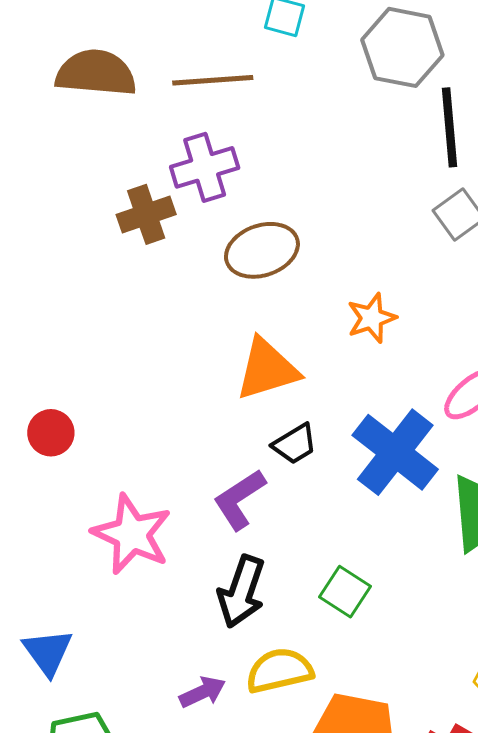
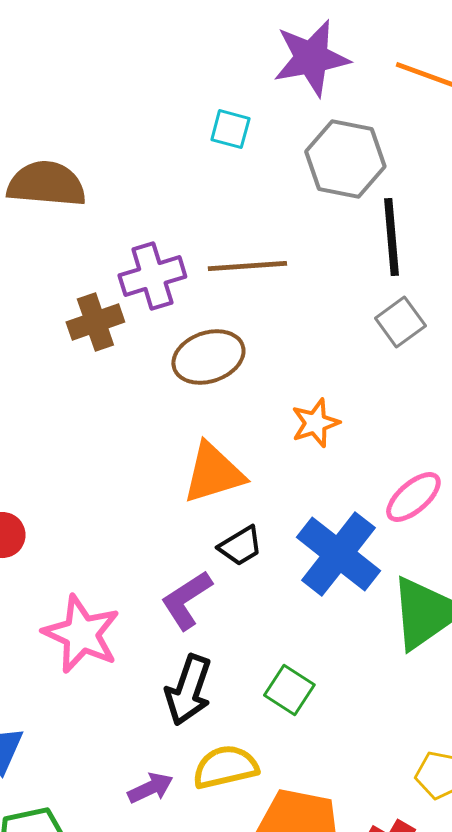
brown line: (213, 80) -> (247, 266), moved

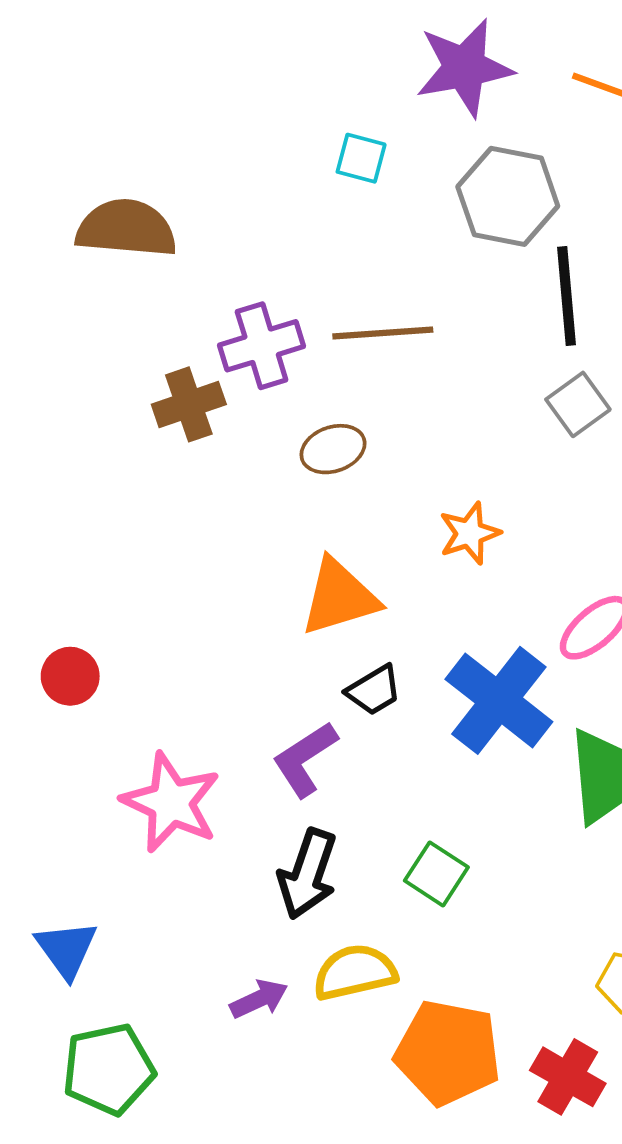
brown ellipse: (208, 357) -> (333, 449), size x0.7

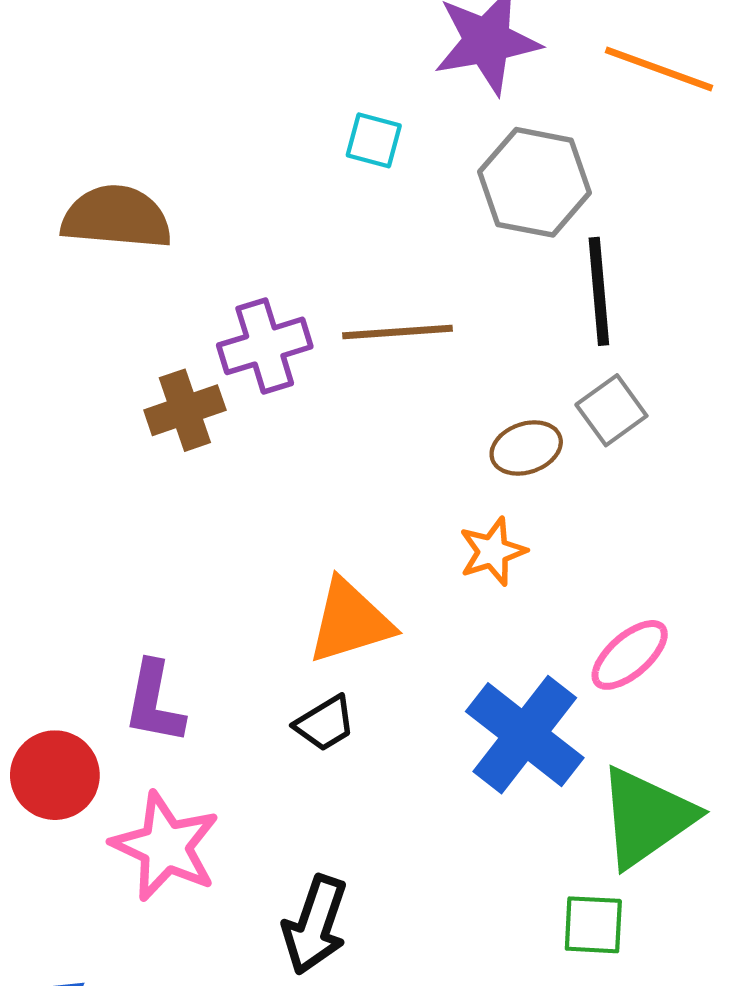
brown ellipse: (333, 449) -> (526, 448), moved
red circle: (70, 676) -> (55, 775), moved, size x1.4
black trapezoid: (374, 690) -> (325, 723), moved
purple L-shape: (305, 759) -> (154, 702), moved, turned -46
green square: (436, 874) -> (593, 925), moved, turned -30

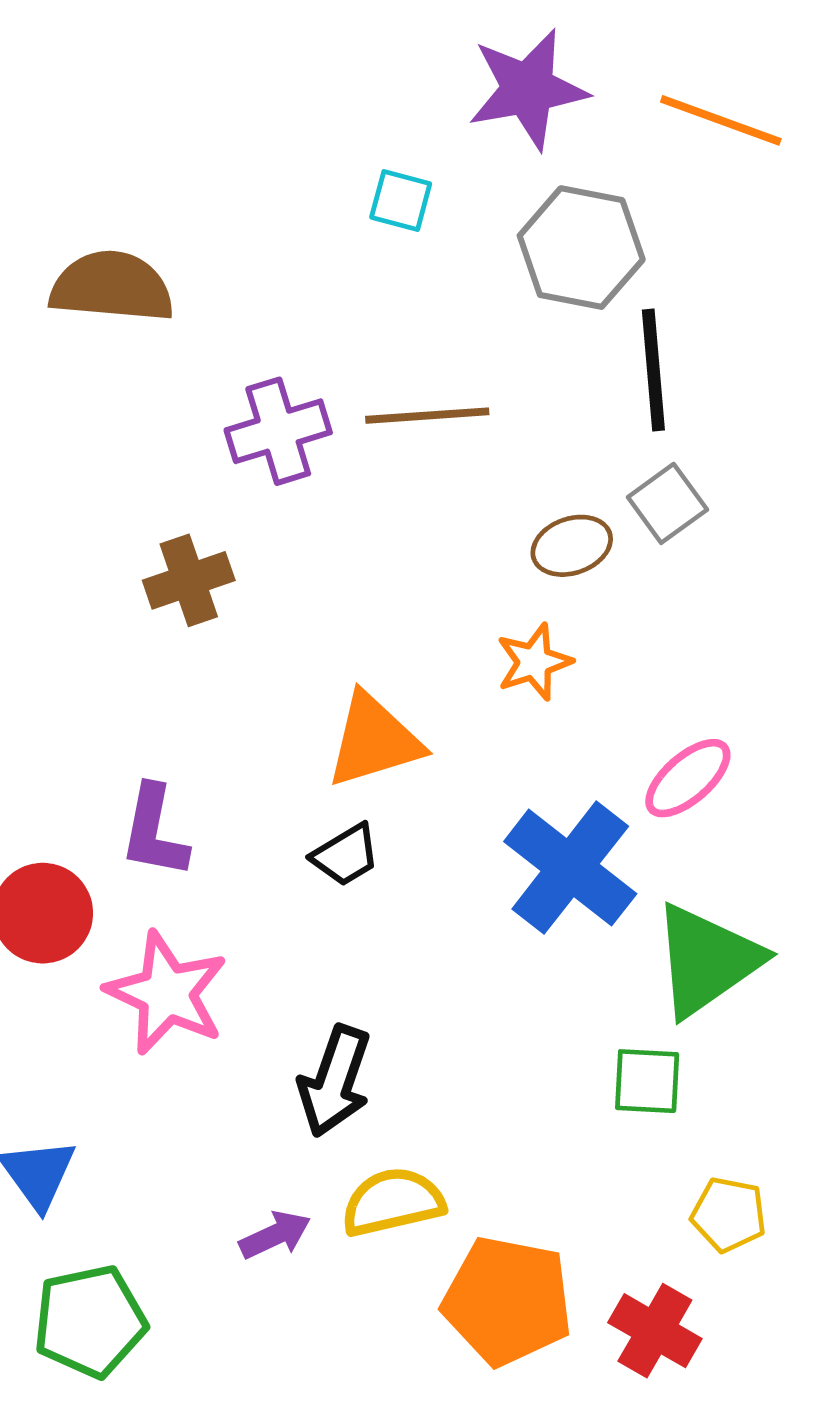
brown cross: (185, 410) -> (189, 580), moved

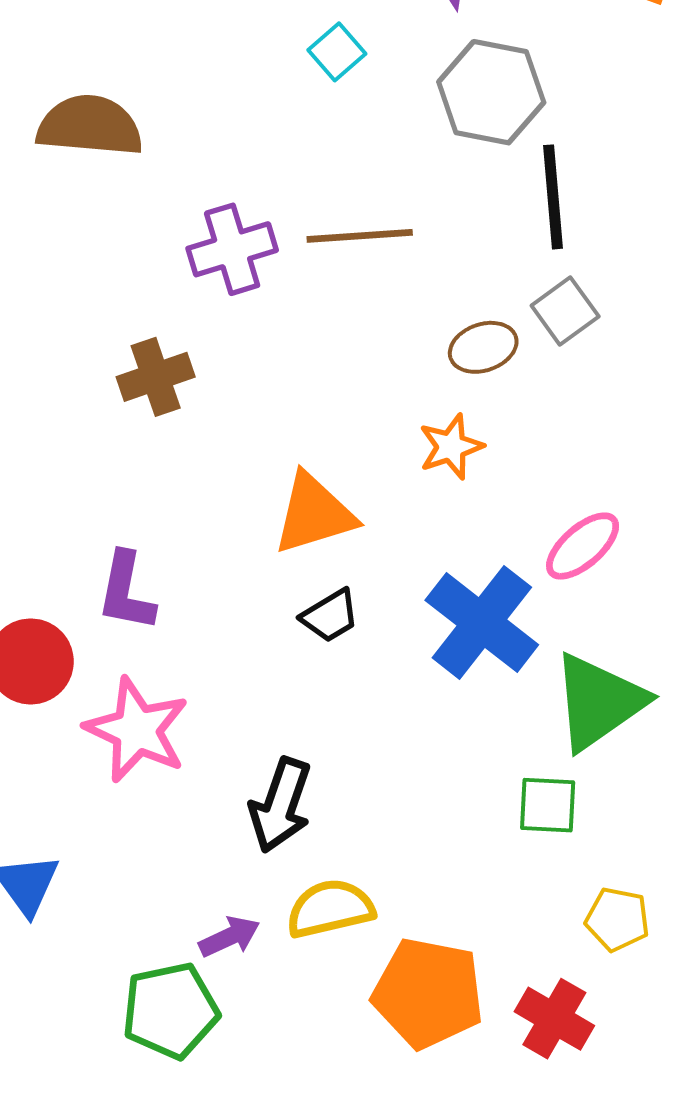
cyan square: (401, 200) -> (337, 52), turned 34
black trapezoid: (346, 855) -> (330, 616), moved
green pentagon: (90, 1321) -> (170, 1011), moved

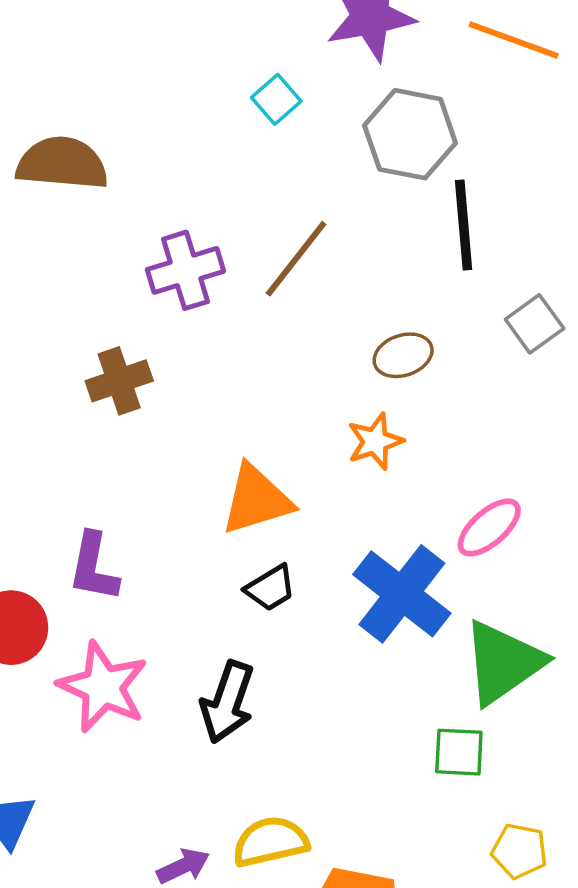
brown line: (360, 236) -> (296, 259), turned -48
gray square: (565, 311) -> (535, 324), moved
black arrow: (280, 805) -> (227, 702), moved

